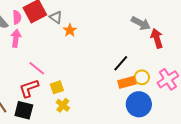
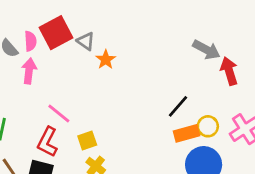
red L-shape: (29, 88) -> (47, 142), turned -45

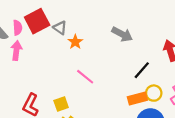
gray arrow: (206, 50) -> (122, 34), moved
black line: (178, 106) -> (142, 70), moved
pink line: (59, 114) -> (85, 77), moved

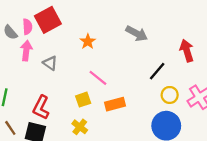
gray triangle: (60, 28) -> (50, 63), moved
orange rectangle: (137, 99) -> (115, 104), moved
yellow square: (61, 104) -> (83, 100), moved

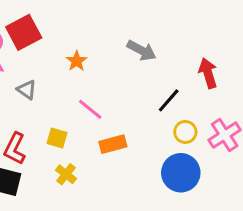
yellow square: (83, 100) -> (57, 138), moved, turned 35

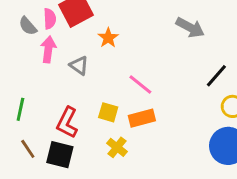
orange star: (77, 61) -> (108, 38), moved
orange rectangle: (113, 144) -> (142, 118), moved

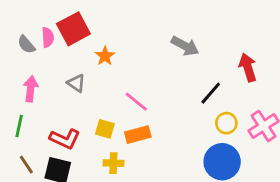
pink arrow: (48, 49) -> (31, 89), moved
red L-shape: (67, 123) -> (65, 139), turned -92
yellow cross: (117, 147) -> (113, 163), turned -36

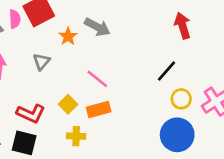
gray arrow: (185, 46) -> (97, 27), moved
red arrow: (248, 67) -> (183, 26), moved
gray triangle: (76, 83) -> (41, 62), turned 36
yellow square: (105, 129) -> (68, 104), turned 30

